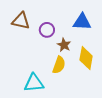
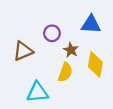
brown triangle: (21, 21) -> (23, 51), moved, turned -36

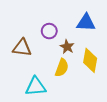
brown triangle: (23, 51) -> (22, 48), turned 30

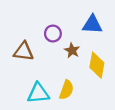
yellow semicircle: (62, 68) -> (66, 90), moved

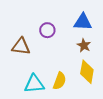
brown star: (72, 50) -> (84, 45), moved
yellow diamond: (97, 65) -> (87, 72), moved

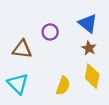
blue triangle: (83, 22) -> (88, 23), turned 36
cyan triangle: (34, 84) -> (18, 84), moved, turned 50

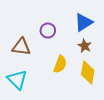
blue triangle: (88, 23) -> (84, 22), turned 48
yellow semicircle: (63, 86) -> (60, 64), moved

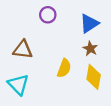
purple circle: (48, 31) -> (48, 15), moved

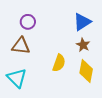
purple circle: (48, 15) -> (28, 22), moved

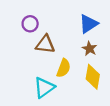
brown triangle: (21, 46) -> (45, 44), moved
cyan triangle: (17, 78) -> (44, 88), moved, turned 40

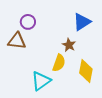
brown triangle: (45, 44) -> (17, 41), moved
brown star: (89, 49) -> (69, 45), moved

